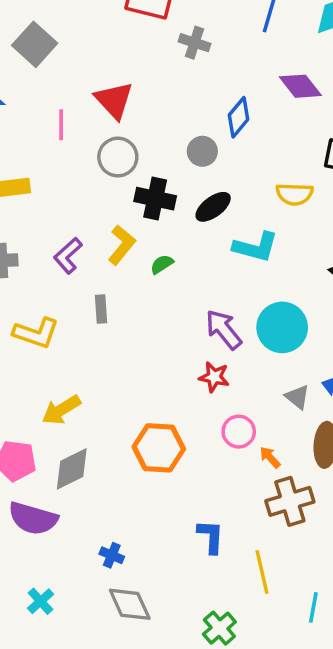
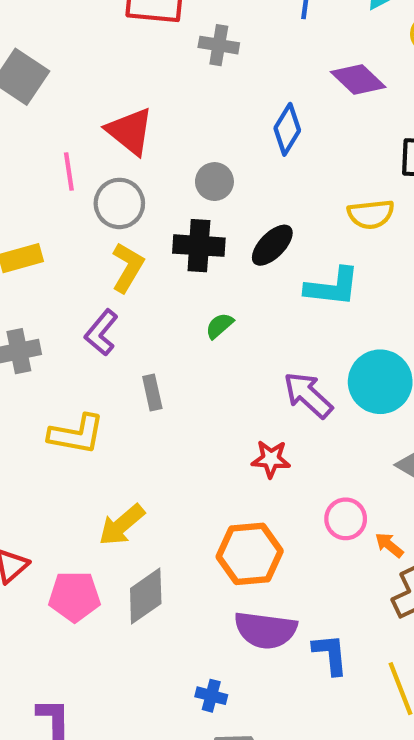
gray circle: (202, 151) -> (214, 182), moved
gray circle: (118, 157) -> (119, 203), moved
yellow L-shape: (122, 245) -> (128, 267), moved
red star: (214, 377) -> (271, 459), moved
purple semicircle: (33, 518) -> (265, 630), moved

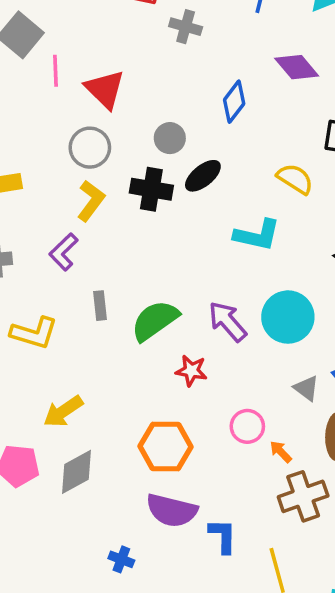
pink line: (69, 172) -> (55, 71), moved
yellow semicircle: (371, 214) -> (295, 179), turned -147
black ellipse: (272, 245) -> (203, 176), moved
green semicircle: (219, 326) -> (155, 320), moved, size x2.0

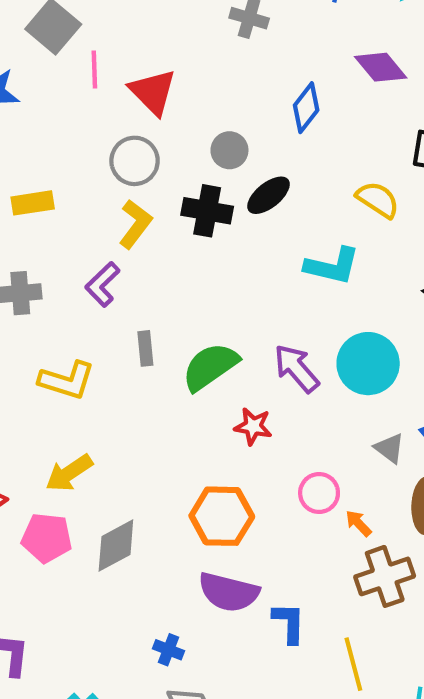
yellow arrow: (63, 411) -> (69, 473), moved

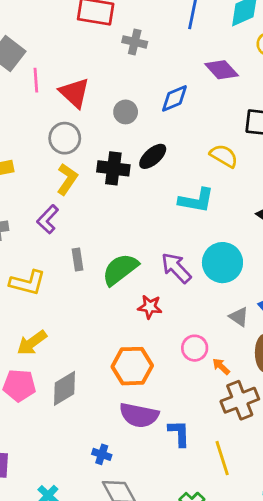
blue diamond: (306, 108) -> (174, 98), turned 32
gray circle: (229, 150) -> (126, 112), moved

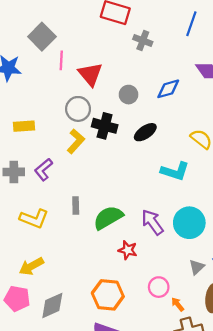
black cross: (113, 168) -> (105, 126), moved
purple L-shape: (48, 219) -> (43, 170), moved
gray triangle: (239, 317) -> (197, 267), turned 35

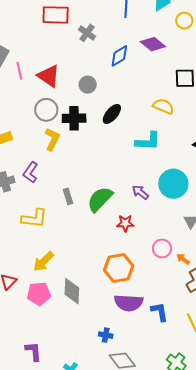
gray cross: (143, 40) -> (87, 33), turned 30
blue diamond: (168, 89) -> (119, 56), moved
purple arrow: (152, 222) -> (140, 192), size x0.7
gray diamond: (52, 305) -> (72, 291), turned -48

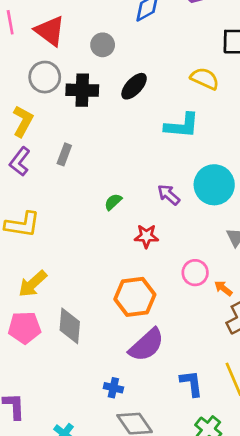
yellow L-shape: (52, 139) -> (23, 121), moved
gray rectangle: (68, 196) -> (64, 154), moved, turned 35
green semicircle: (100, 199) -> (113, 202), size x0.5
purple semicircle: (129, 303) -> (147, 345), turned -48
blue L-shape: (160, 312) -> (191, 383), moved

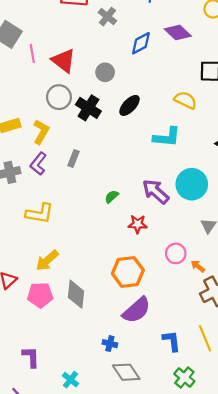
black cross: (82, 90) -> (88, 108), turned 30
purple arrow: (169, 195) -> (156, 192), size x1.5

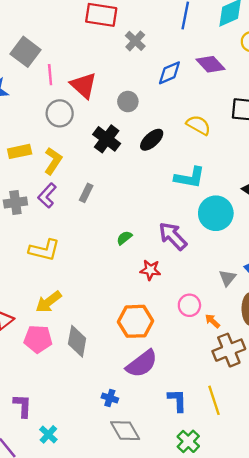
gray circle: (59, 97) -> (60, 113), moved
yellow semicircle: (185, 100) -> (199, 125), moved
cyan circle: (192, 184) -> (216, 213), moved
cyan cross: (70, 380) -> (48, 434), moved

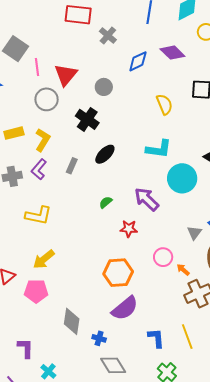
red triangle: (84, 85) -> (66, 75), turned 30
yellow semicircle: (199, 125) -> (164, 104), turned 40
black ellipse: (152, 140) -> (105, 154), moved
gray diamond: (77, 341) -> (72, 321), moved

